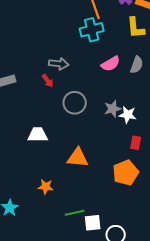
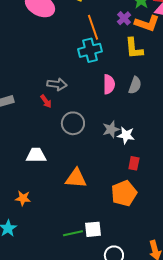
pink semicircle: (111, 64) -> (109, 84), turned -60
orange star: (46, 187) -> (23, 198), moved
white square: (93, 223) -> (93, 229), moved

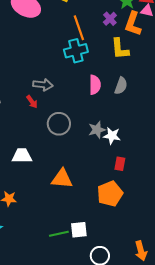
orange L-shape: (147, 23) -> (133, 24), turned 90

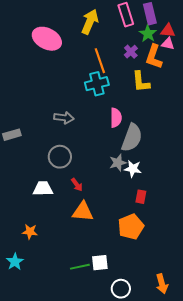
gray semicircle: (121, 86) -> (132, 138), moved, size x1.6
red arrow: (32, 102) -> (77, 185), moved
gray circle: (59, 124) -> (60, 157), moved

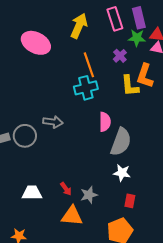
green star: (148, 34) -> (137, 38), turned -30
orange L-shape: (154, 57) -> (145, 76), moved
gray circle: (60, 157) -> (25, 136), moved
gray star: (118, 163) -> (89, 195), moved

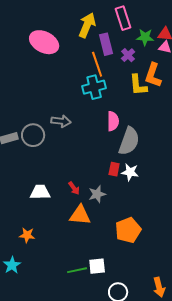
purple rectangle: (139, 18) -> (106, 44), moved
red rectangle: (130, 201) -> (114, 169), moved

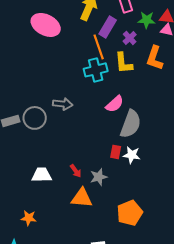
purple rectangle: (106, 44) -> (108, 27), turned 45
yellow L-shape: (138, 85) -> (124, 63), moved
pink semicircle: (113, 121) -> (115, 104), turned 48

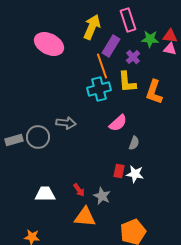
orange L-shape: (155, 58) -> (154, 92), moved
gray semicircle: (131, 124) -> (134, 143), size x0.5
gray star: (99, 177) -> (102, 196), turned -30

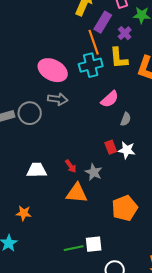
pink ellipse: (49, 44) -> (53, 70), moved
red rectangle: (119, 171) -> (111, 147), turned -32

